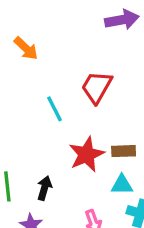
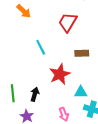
red trapezoid: (97, 87) -> (68, 22), moved
brown rectangle: (124, 151) -> (82, 53), moved

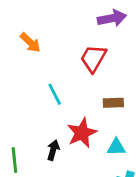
cyan triangle: (81, 92) -> (116, 147), moved
black arrow: (35, 94) -> (53, 150), moved

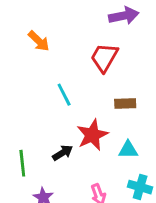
black arrow: (53, 150) -> (63, 153), turned 42

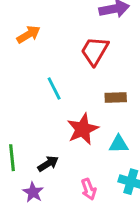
orange arrow: (39, 41) -> (29, 34), turned -75
black arrow: (63, 153) -> (48, 164), moved

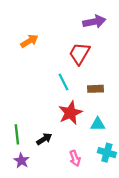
cyan line: (54, 89) -> (64, 82), moved
purple star: (33, 192) -> (21, 161), moved

